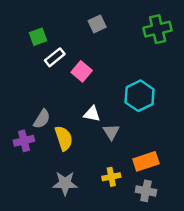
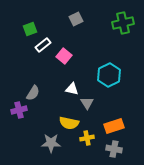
yellow semicircle: (64, 138) -> (69, 123), moved, turned 120

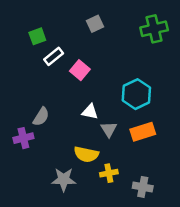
orange rectangle: (114, 126) -> (143, 132), moved

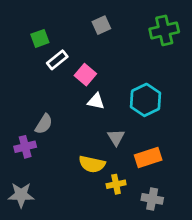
white triangle: (90, 112) -> (96, 101), moved
orange rectangle: (143, 132) -> (148, 157), moved
gray star: (64, 179) -> (21, 195), moved

